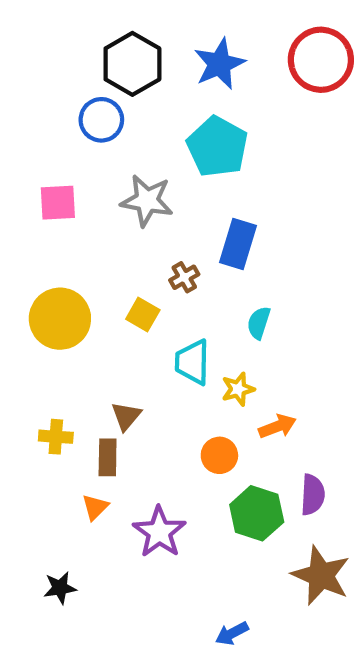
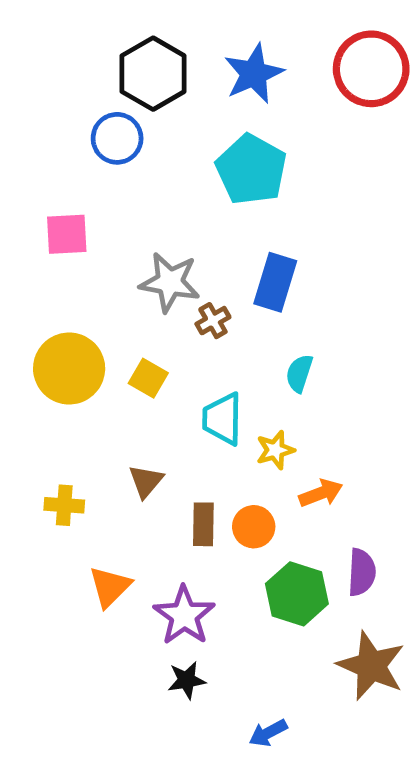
gray star: (147, 201) -> (170, 282), moved
yellow square: (143, 315) -> (148, 378), moved
brown rectangle: (108, 457) -> (203, 524), moved
orange triangle: (95, 507) -> (110, 587), size x1.4
black star: (60, 588) -> (187, 680), moved

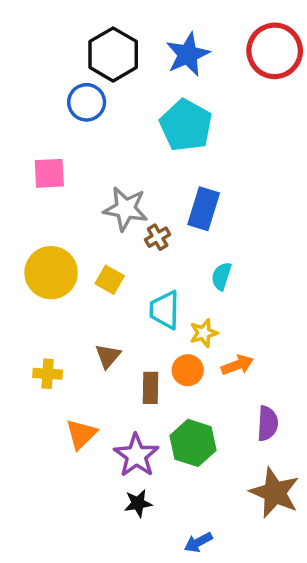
orange circle: (254, 527) -> (188, 370), moved
green hexagon: (297, 594) -> (193, 443), moved

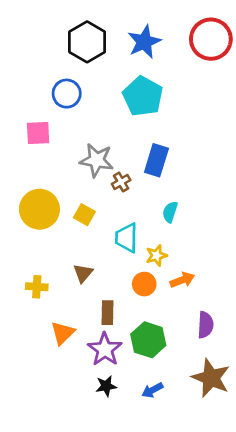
blue circle: (87, 102) -> (67, 94), moved
brown rectangle: (150, 388) -> (107, 313), moved
blue arrow: (198, 542) -> (152, 390), moved

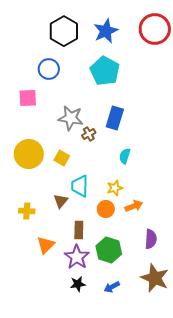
cyan trapezoid: (127, 238) -> (80, 186), moved

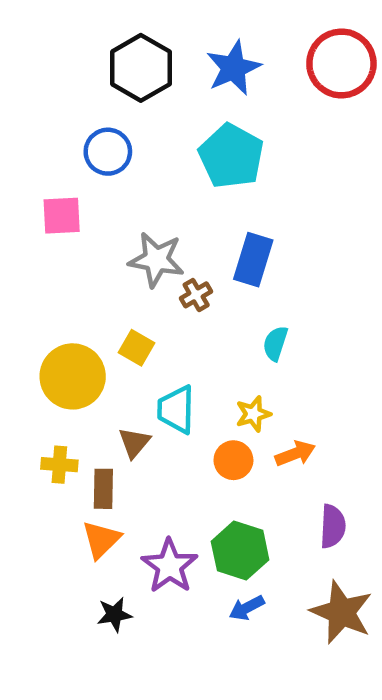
yellow circle: (29, 154) -> (73, 376), moved
brown rectangle: (79, 230) -> (103, 489), moved
black star: (78, 284) -> (114, 614), moved
blue arrow: (112, 287) -> (247, 608), moved

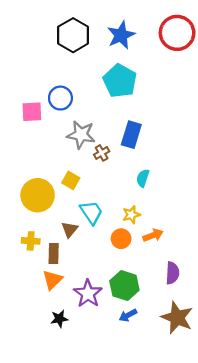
blue circle: (108, 152) -> (60, 98), moved
cyan trapezoid: (176, 410) -> (91, 212), turned 145

